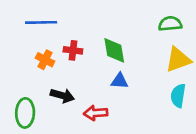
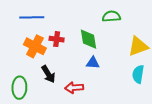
green semicircle: (170, 24) -> (111, 16), moved
orange cross: (45, 60) -> (35, 46), size x1.5
black arrow: (62, 96) -> (48, 74), turned 42

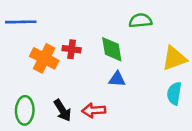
blue line: (32, 17) -> (21, 22), moved
black arrow: (48, 74) -> (62, 110), moved

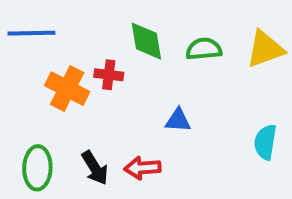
green semicircle: (140, 21) -> (204, 49), moved
green diamond: (112, 49) -> (146, 41), moved
yellow triangle: (174, 58) -> (265, 49), moved

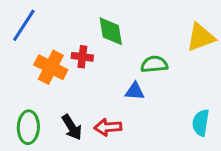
blue line: (31, 33) -> (24, 25), turned -56
green semicircle: (204, 49) -> (154, 64), moved
cyan semicircle: (265, 142) -> (201, 123), moved

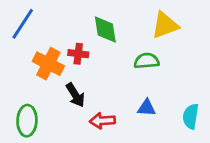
yellow triangle: (201, 37) -> (165, 25), moved
blue triangle: (135, 91) -> (147, 108), moved
black arrow: (72, 127) -> (75, 95), moved

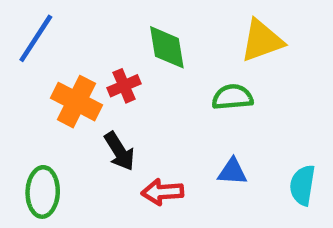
red cross: (78, 54) -> (124, 86), turned -30

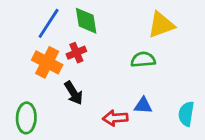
blue line: (36, 38) -> (49, 23), moved
green diamond: (167, 47) -> (86, 21), moved
red arrow: (162, 192) -> (115, 118), moved

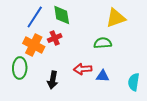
black arrow: (74, 93) -> (53, 80), moved, turned 42
green ellipse: (26, 118) -> (20, 68), moved
red arrow: (115, 118) -> (83, 69), moved

